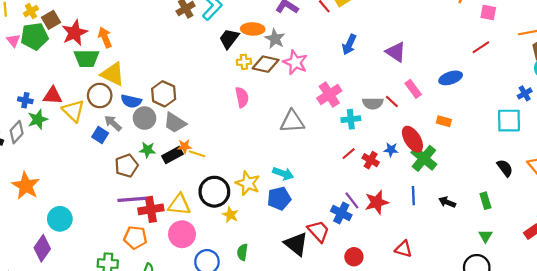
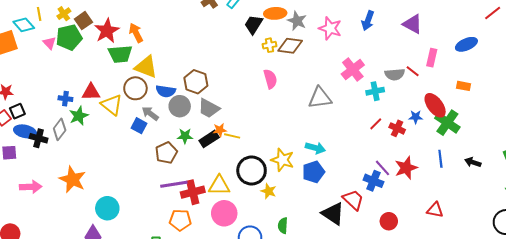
pink star: (295, 62) -> (330, 28), moved
pink rectangle: (413, 89) -> (432, 58), turned 54

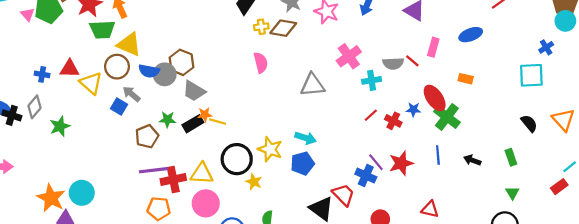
gray circle: (180, 106) -> (165, 74), moved
green star: (79, 116) -> (60, 126), moved
orange star: (72, 179) -> (51, 198), moved

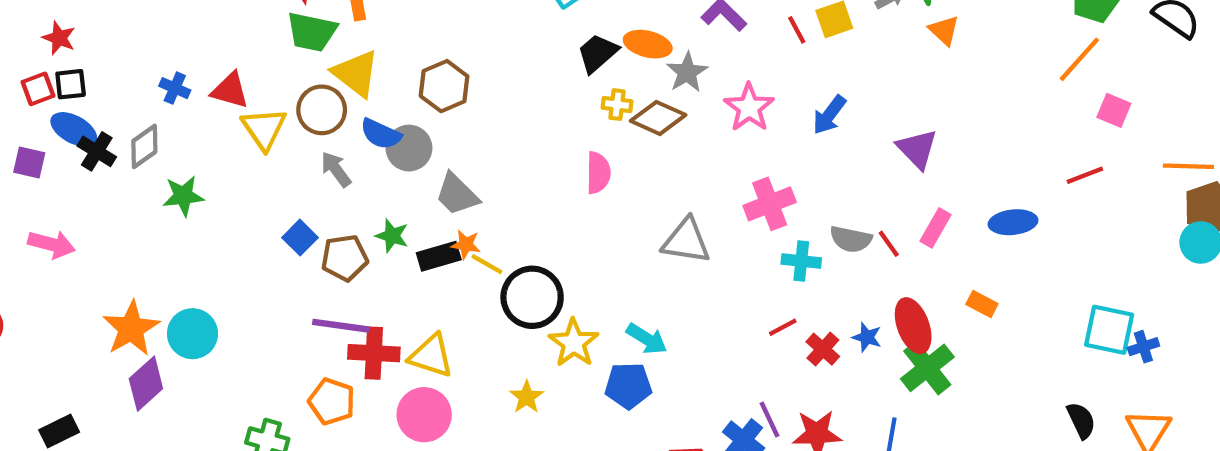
blue cross: (546, 47) -> (1143, 347), moved
brown hexagon: (181, 62) -> (444, 86), moved
blue square: (119, 106) -> (300, 238), moved
black circle: (237, 159) -> (532, 297), moved

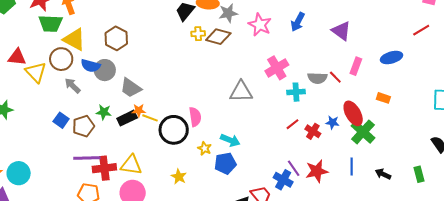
gray star: (687, 72) -> (228, 13), turned 30
pink semicircle: (598, 173) -> (195, 117), moved
yellow star: (574, 343) -> (205, 148), moved, size x0.6

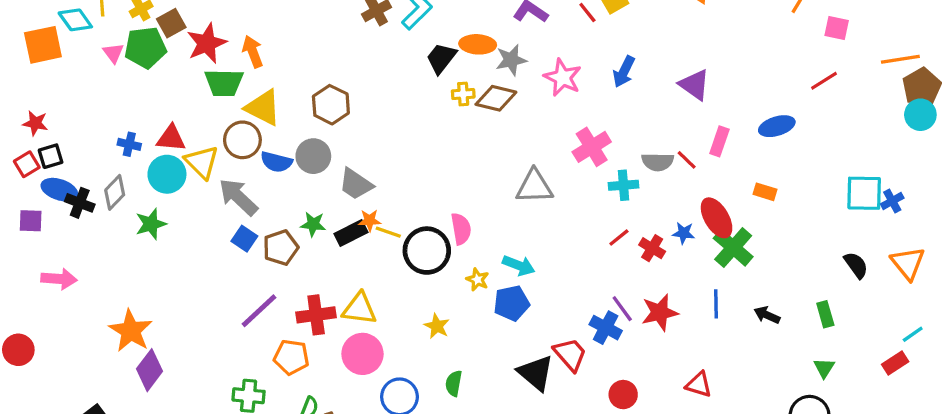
blue semicircle: (91, 66) -> (276, 162), moved
gray arrow: (72, 86) -> (238, 197), moved, size x1.5
purple line: (87, 158) -> (259, 311), moved, turned -40
cyan circle: (19, 173) -> (167, 174), moved

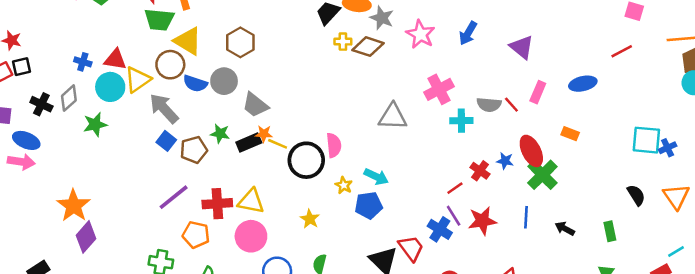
gray star: (511, 60) -> (382, 18), turned 30
yellow triangle: (202, 162) -> (138, 80), turned 36
blue ellipse: (59, 190) -> (26, 140), moved
red line: (619, 237) -> (455, 188), moved

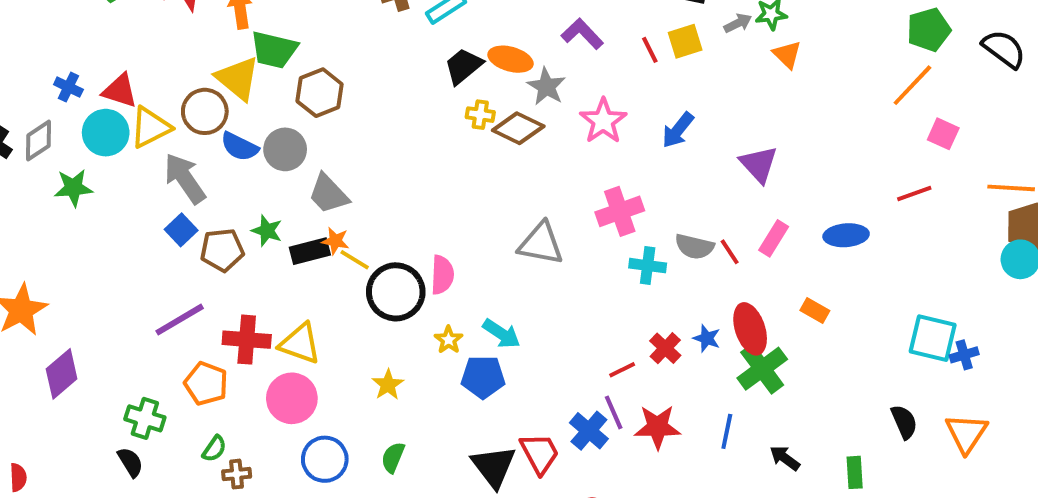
green trapezoid: (159, 20) -> (274, 50), moved
purple diamond: (86, 237) -> (62, 374), moved

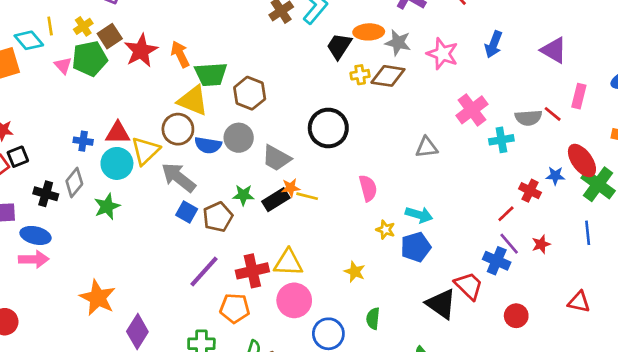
gray triangle: (541, 244) -> (427, 147), size x0.7
black circle: (396, 292) -> (328, 128), moved
red star: (657, 427) -> (541, 244), size x0.6

